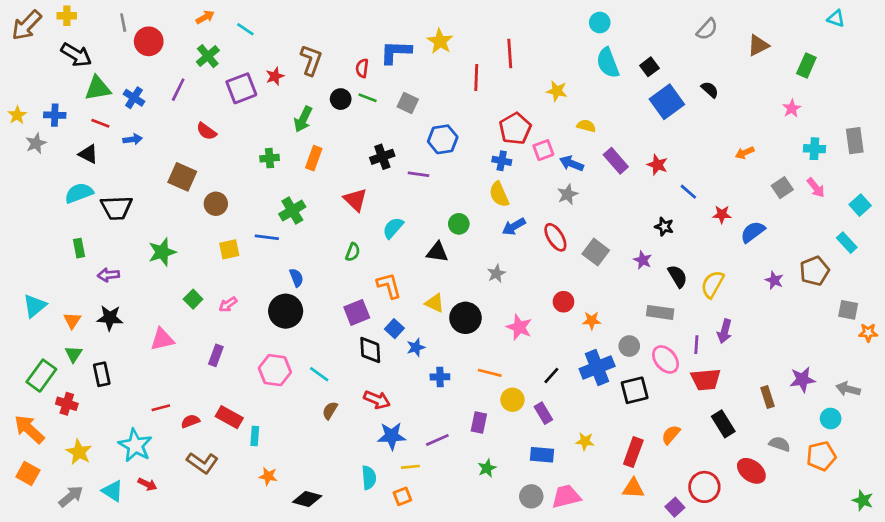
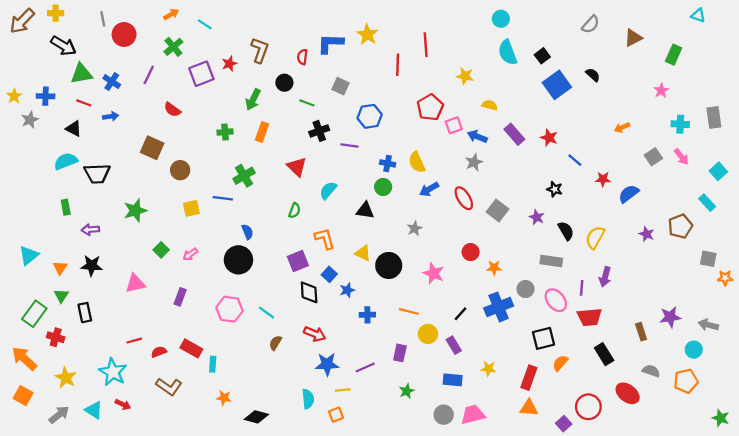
green line: (368, 98) -> (307, 103), moved
blue cross: (502, 161) -> (388, 163), moved
black square: (635, 390) -> (543, 338), moved

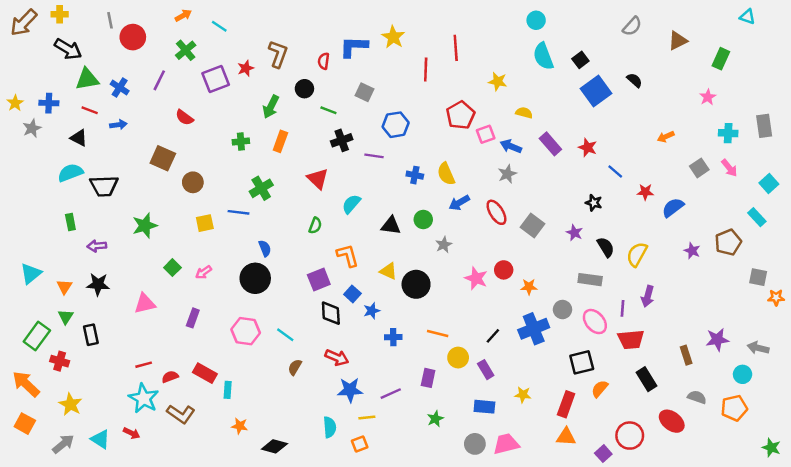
green circle: (383, 187) -> (423, 220), moved
pink star: (434, 273) -> (476, 278), moved
cyan star: (113, 372) -> (144, 398), moved

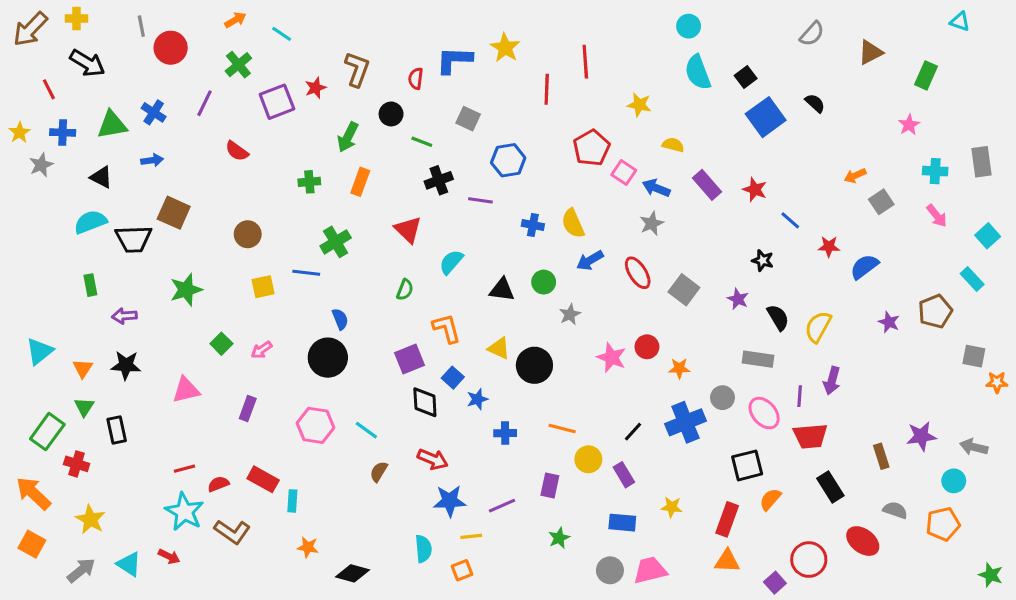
green triangle: (87, 79) -> (112, 125), moved
red line: (90, 110) -> (49, 89), moved, turned 42
pink square: (486, 134) -> (624, 173), turned -36
brown square: (163, 158) -> (174, 213), moved
gray square: (699, 168) -> (881, 202), moved

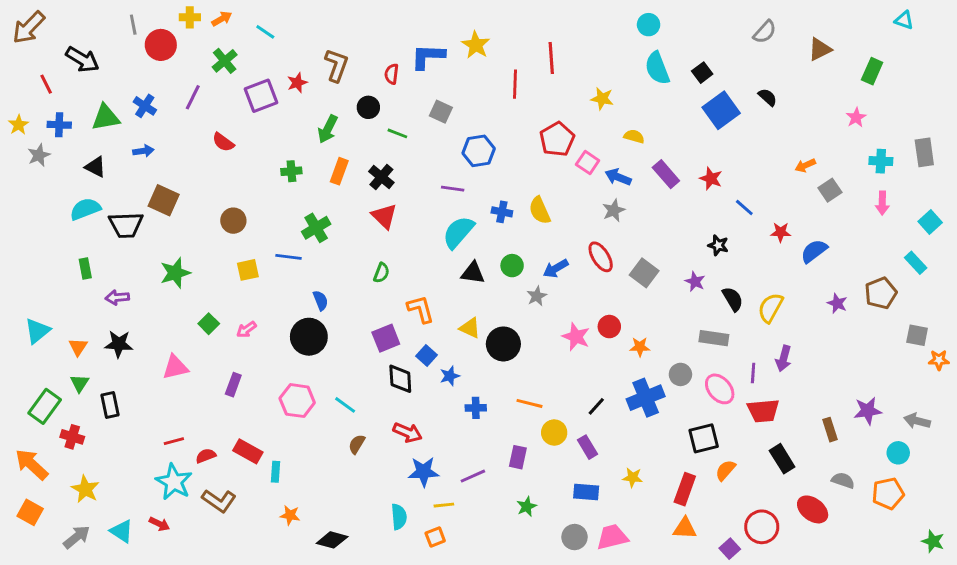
yellow cross: (77, 18) -> (190, 17), moved
black cross: (439, 180) -> (381, 177), moved, turned -30
pink arrow: (937, 216) -> (882, 203), turned 40
blue arrow: (590, 260) -> (556, 268), moved
cyan semicircle: (451, 262) -> (458, 232), moved, size x1.4

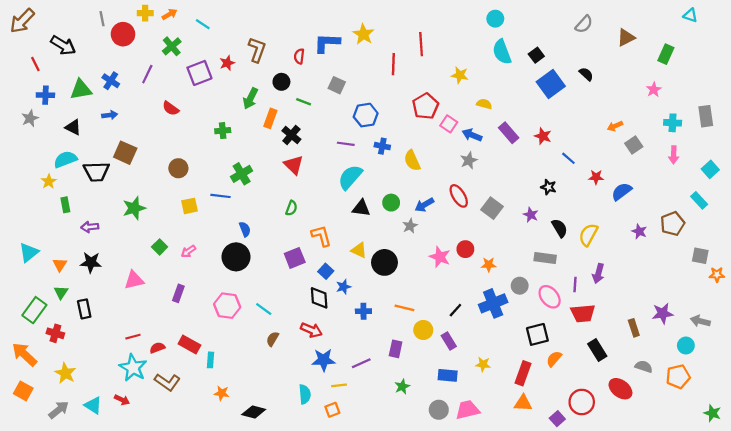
yellow star: (19, 125) -> (49, 182), moved
orange rectangle: (339, 171) -> (270, 118), moved
blue cross: (502, 212) -> (382, 146), moved
black diamond: (400, 379) -> (319, 298), moved

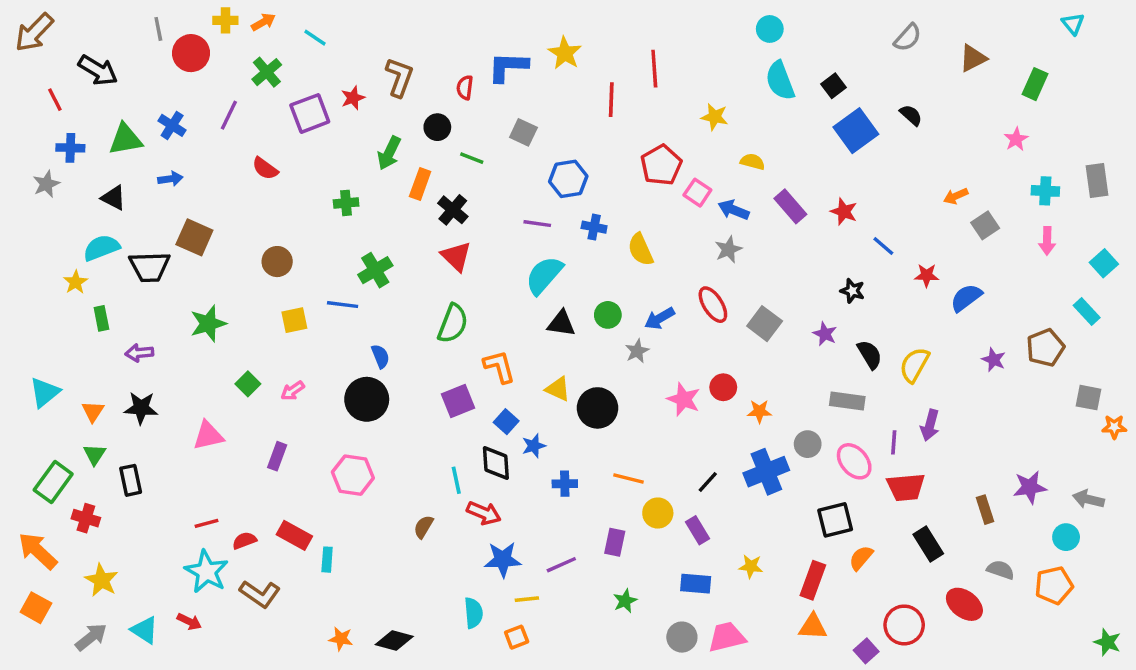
cyan triangle: (690, 15) -> (1073, 24), turned 32
green semicircle: (291, 208) -> (453, 324), size x1.6
cyan line: (264, 309) -> (456, 480), moved, turned 42
orange star: (222, 393) -> (341, 639), moved

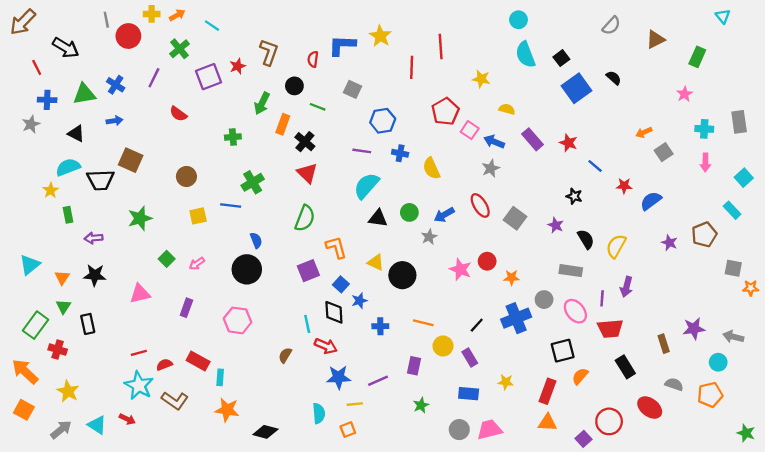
orange star: (341, 639) -> (227, 410), moved, size x1.5

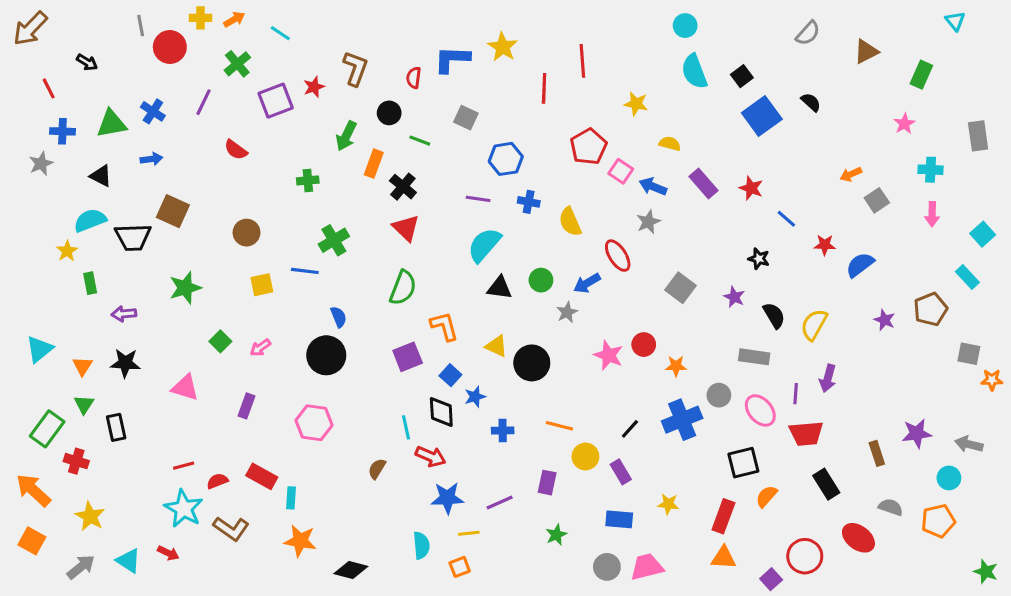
black arrow: (66, 48) -> (87, 62), size x0.6
gray rectangle: (739, 122) -> (978, 136), moved
red ellipse: (480, 205) -> (618, 256), moved
pink triangle: (140, 294) -> (185, 387), turned 30

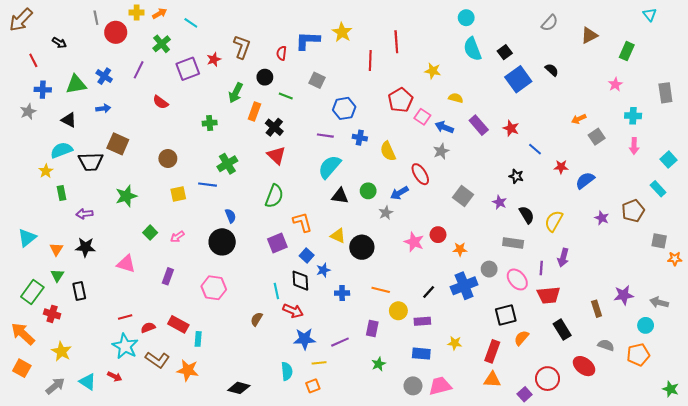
purple rectangle: (621, 472) -> (422, 321), turned -63
orange star: (300, 541) -> (188, 370), moved

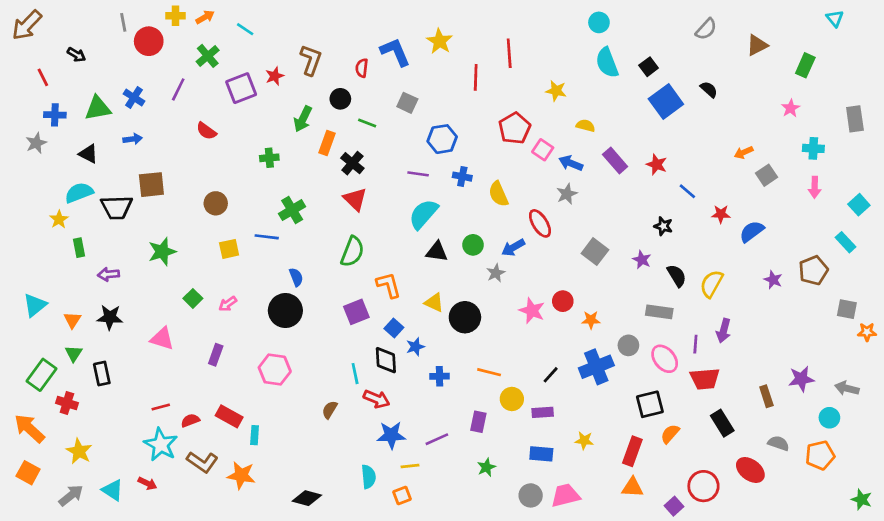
blue L-shape: (308, 41) -> (395, 52), turned 65
brown square: (118, 144) -> (151, 185), turned -30

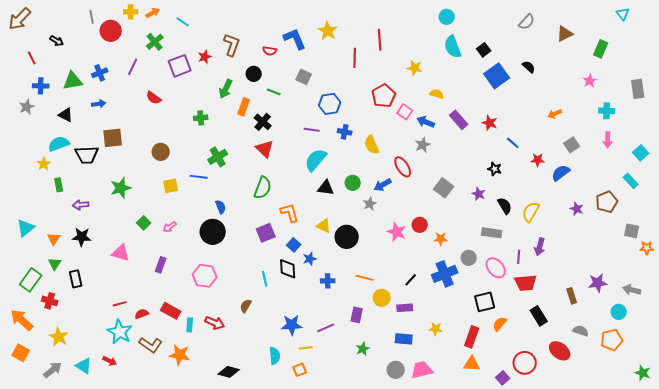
red semicircle: (362, 68) -> (270, 51), turned -88
blue cross: (134, 97) -> (100, 73), turned 35
gray square: (766, 175) -> (572, 145), moved
red arrow: (377, 399) -> (215, 323), moved

